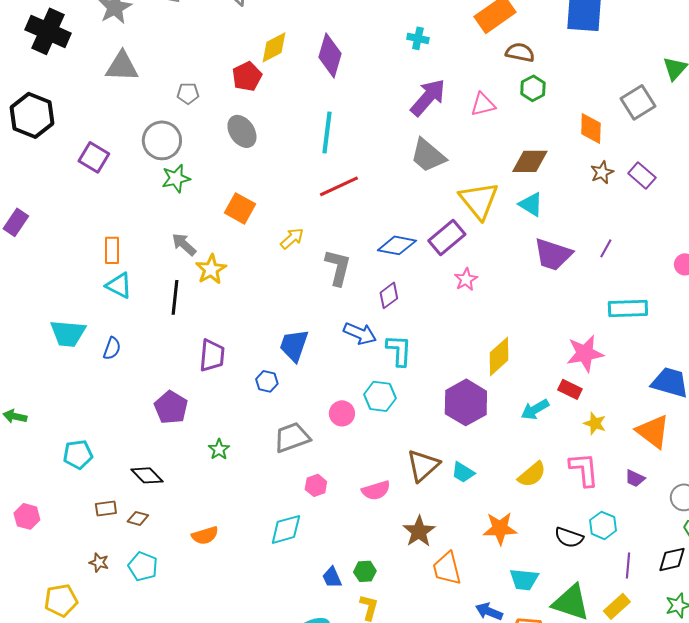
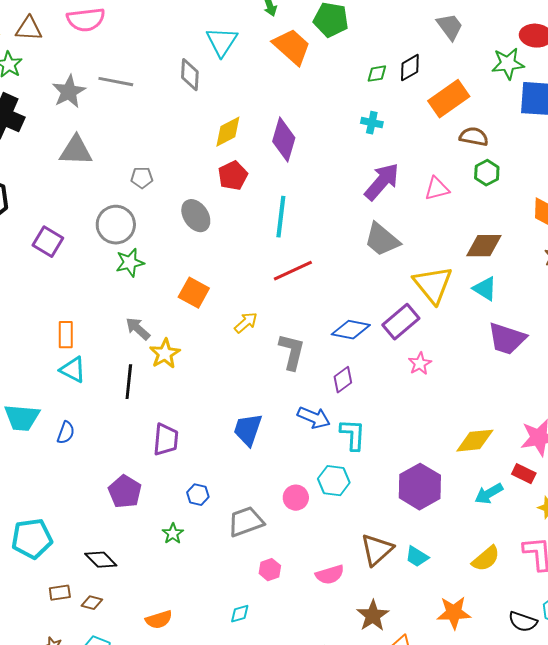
red pentagon: (247, 76) -> (233, 176), moved
yellow diamond: (499, 356) -> (475, 441), moved, turned 36
blue hexagon: (267, 381) -> (198, 495), moved
cyan pentagon: (78, 454) -> (32, 539), size x1.4
cyan diamond: (286, 529) -> (240, 614), size x0.6

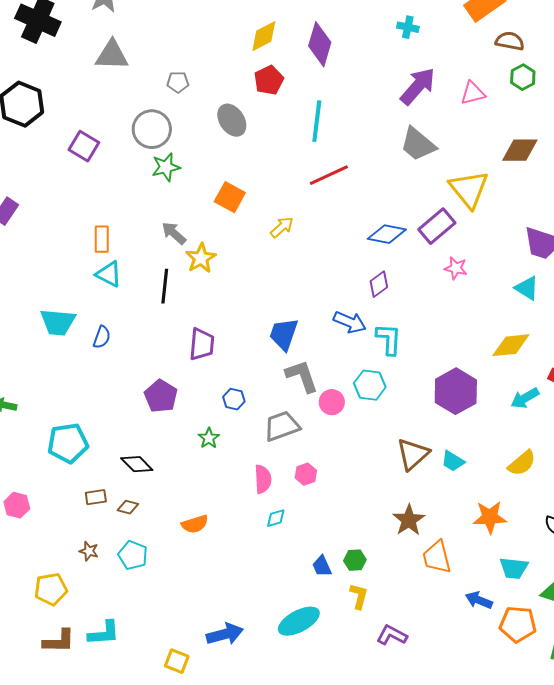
cyan triangle: (485, 289) -> (527, 288), moved
gray L-shape: (292, 352) -> (302, 376), moved, turned -33
pink star: (420, 364) -> (456, 268), turned -30
pink semicircle: (330, 575) -> (263, 479), moved, turned -76

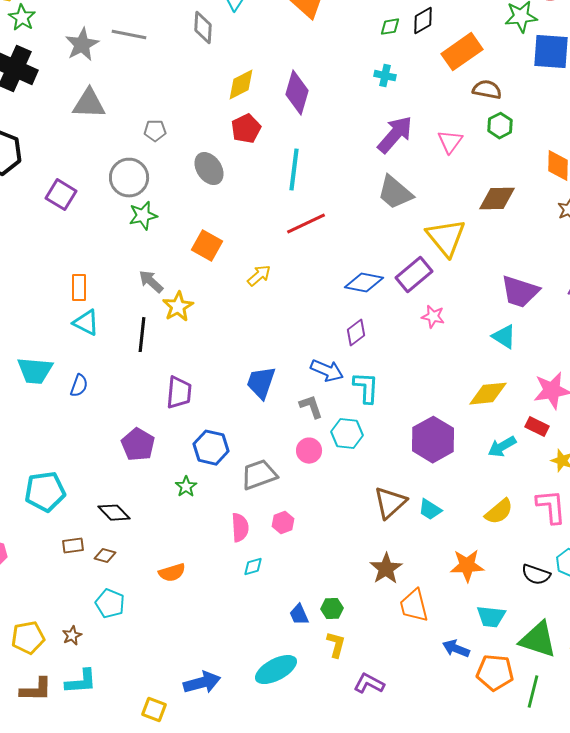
pink triangle: (473, 93) -> (450, 142), turned -40
gray L-shape: (302, 376) -> (311, 407), moved, size x0.7
blue hexagon: (234, 399) -> (211, 448), size x1.6
brown star: (89, 551) -> (72, 636), moved, turned 30

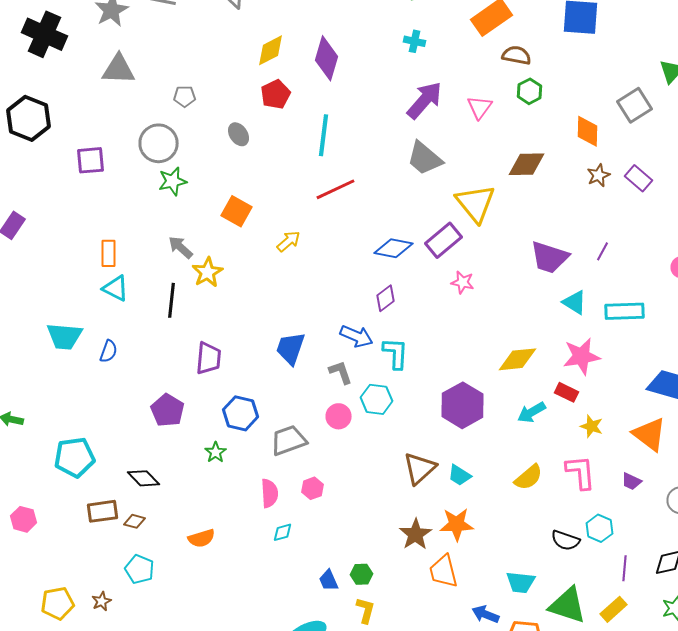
gray ellipse: (209, 169) -> (238, 134), size x0.7
purple square: (61, 195) -> (90, 160), turned -36
cyan triangle: (504, 337) -> (574, 302), moved
brown rectangle: (73, 546) -> (102, 511), size x1.4
orange star: (467, 566) -> (456, 524), moved

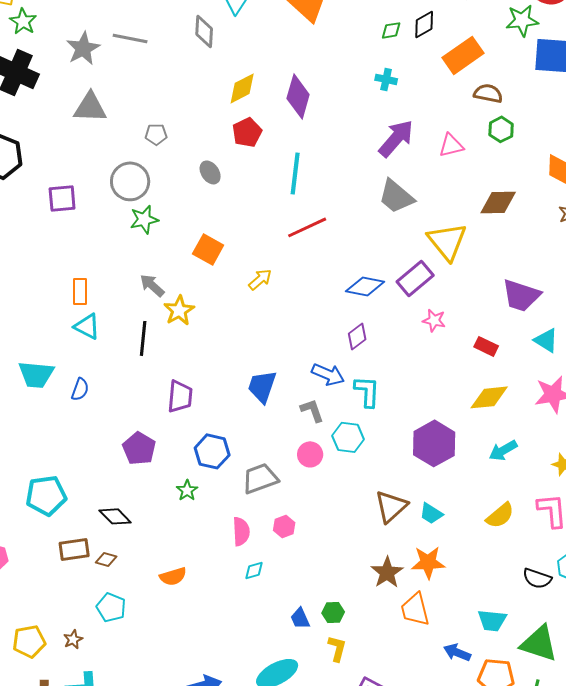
pink triangle: (480, 107) -> (451, 145), turned 40
red rectangle: (566, 392) -> (486, 346), moved

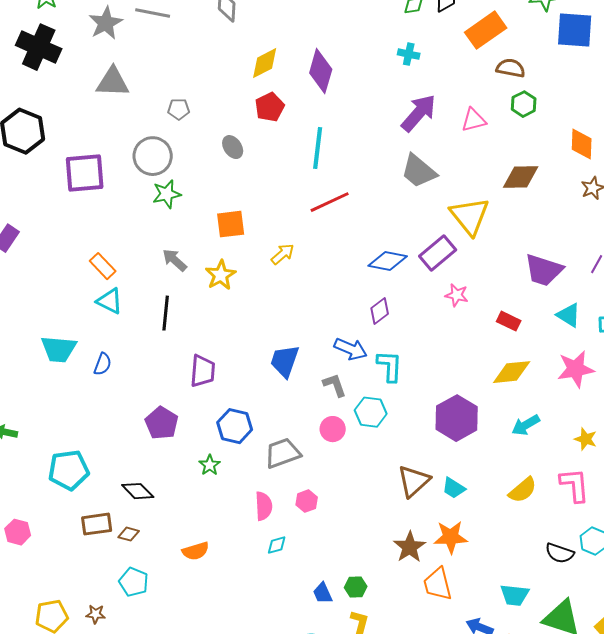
purple square: (62, 198) -> (85, 173), size x1.4
orange square: (208, 249) -> (231, 224), turned -36
orange rectangle: (80, 291) -> (103, 266), turned -44
yellow star: (179, 310) -> (221, 275), moved
brown star: (73, 639) -> (96, 614), turned 30

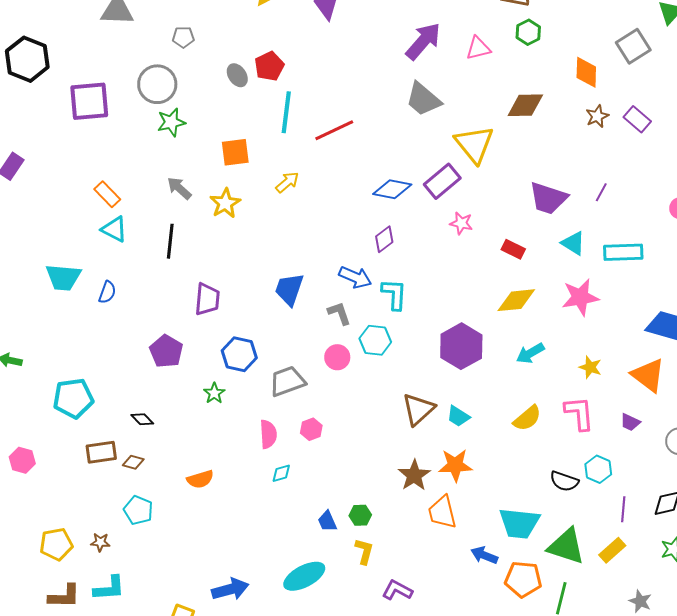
red pentagon: (270, 107) -> (269, 66), moved
cyan line: (318, 148) -> (286, 112), moved
black diamond: (138, 491) -> (142, 419), size x0.7
cyan trapezoid: (515, 595) -> (519, 523), size x1.4

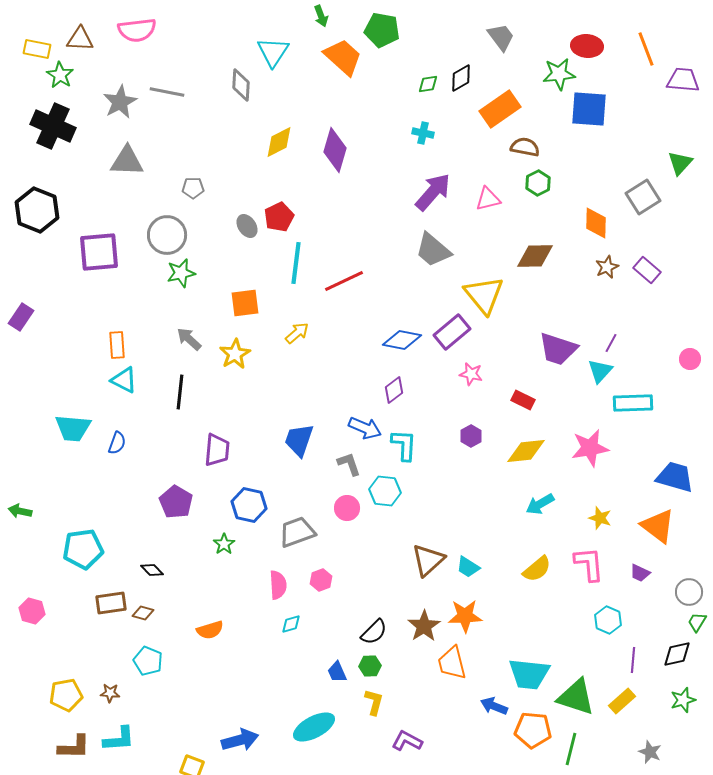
orange rectangle: (107, 194) -> (117, 345), turned 40
cyan triangle: (573, 243) -> (600, 371), moved, turned 40
purple hexagon: (461, 346) -> (471, 436), moved, size x0.5
black semicircle: (564, 481) -> (374, 632), moved, turned -64

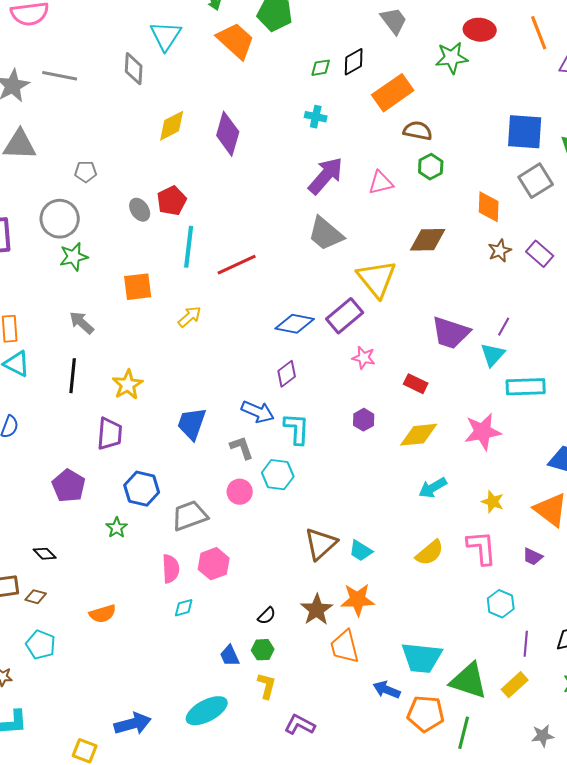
blue square: (589, 109) -> (525, 132), moved
yellow star: (235, 354) -> (128, 385), moved
pink hexagon: (321, 580) -> (214, 564), size x1.4
black semicircle: (374, 632) -> (267, 616), size x0.7
gray star: (650, 752) -> (543, 736), turned -30

